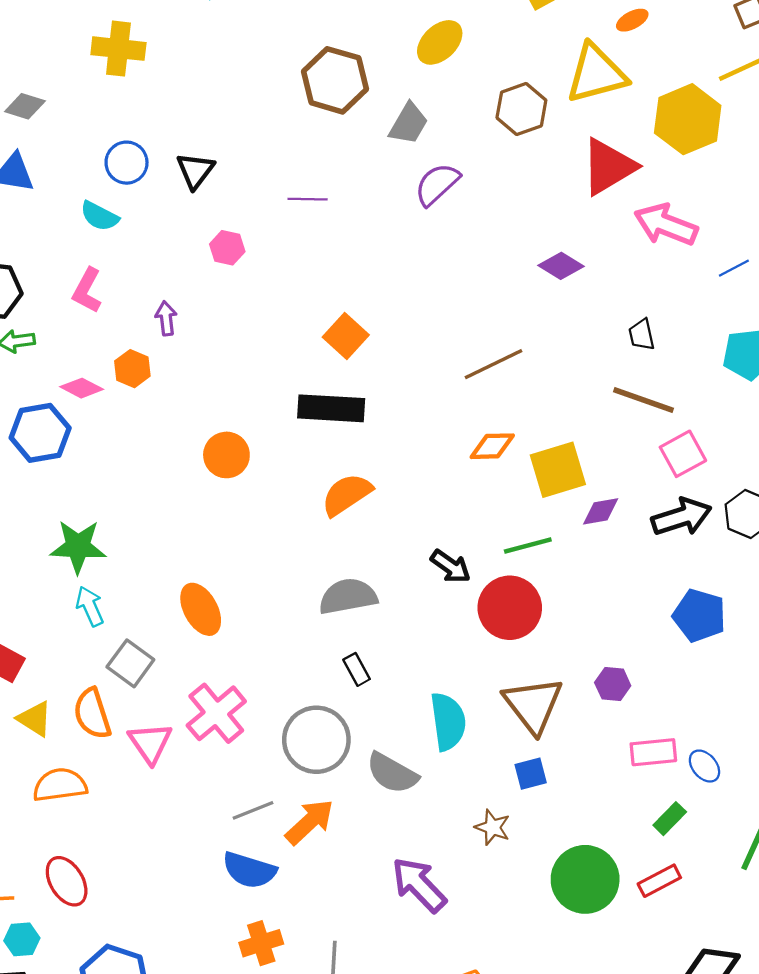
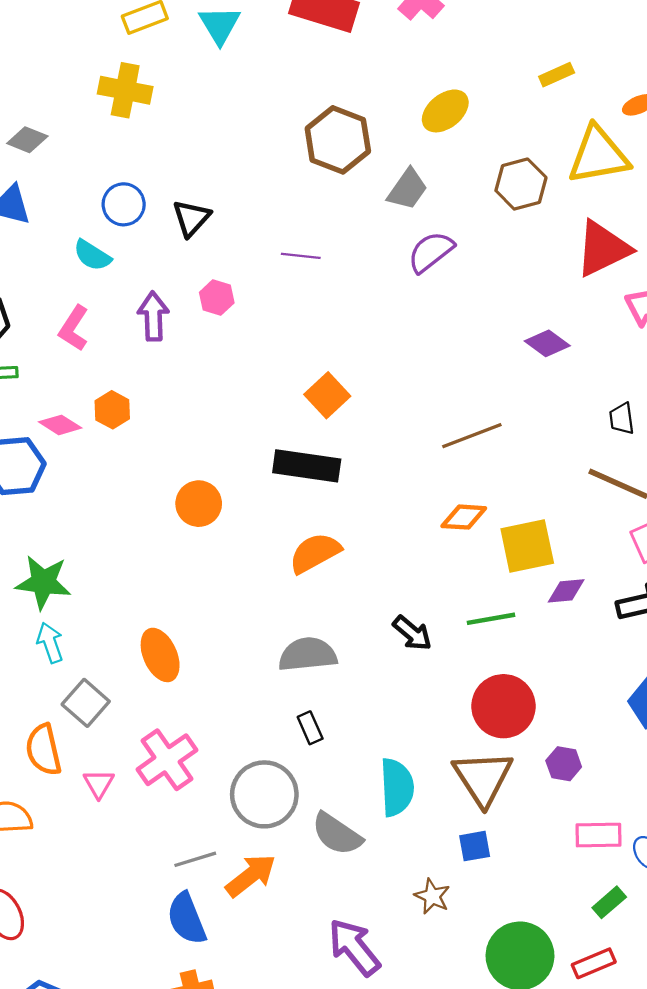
purple arrow: (166, 318) -> (153, 316), moved, size x1.4
red circle: (510, 608) -> (503, 706), moved
pink triangle: (150, 743) -> (99, 784), size x0.7
blue semicircle: (249, 870) -> (187, 919), turned 46

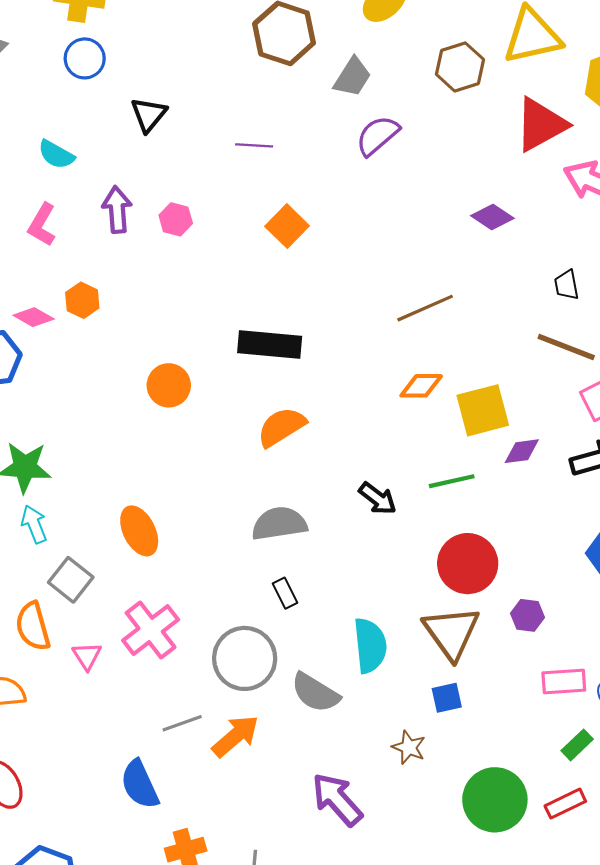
blue circle: (124, 204) -> (85, 58), moved
pink hexagon: (217, 298) -> (176, 219), moved
orange square: (327, 395) -> (287, 226), moved
blue semicircle: (187, 919) -> (140, 784), moved

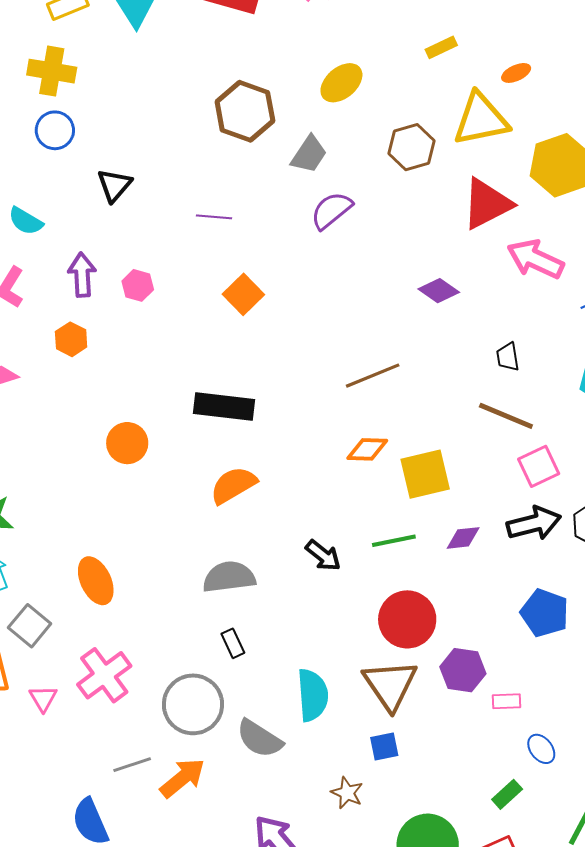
orange hexagon: (82, 300) -> (71, 339), moved
purple diamond: (522, 451) -> (463, 538), moved
purple hexagon: (527, 615) -> (463, 670), size x1.4
pink rectangle: (564, 681) -> (506, 701), moved, size x0.7

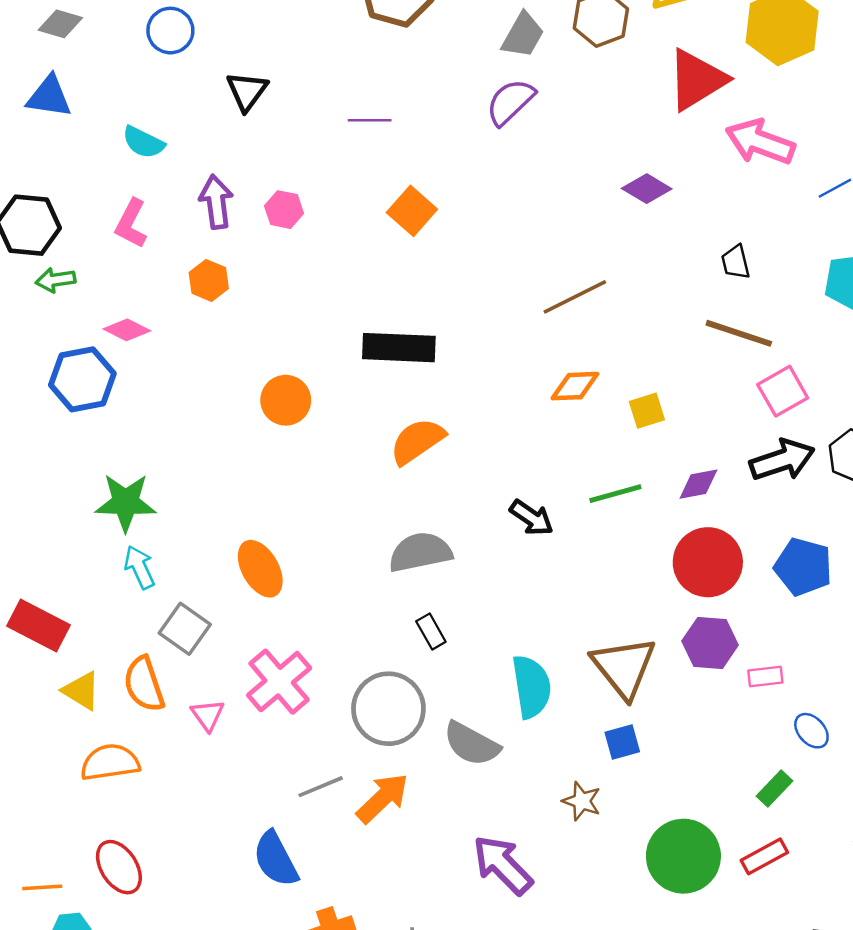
gray trapezoid: (309, 154) -> (523, 35), moved
yellow square: (425, 474) -> (647, 411), size x0.6
red circle: (407, 619) -> (708, 562), moved

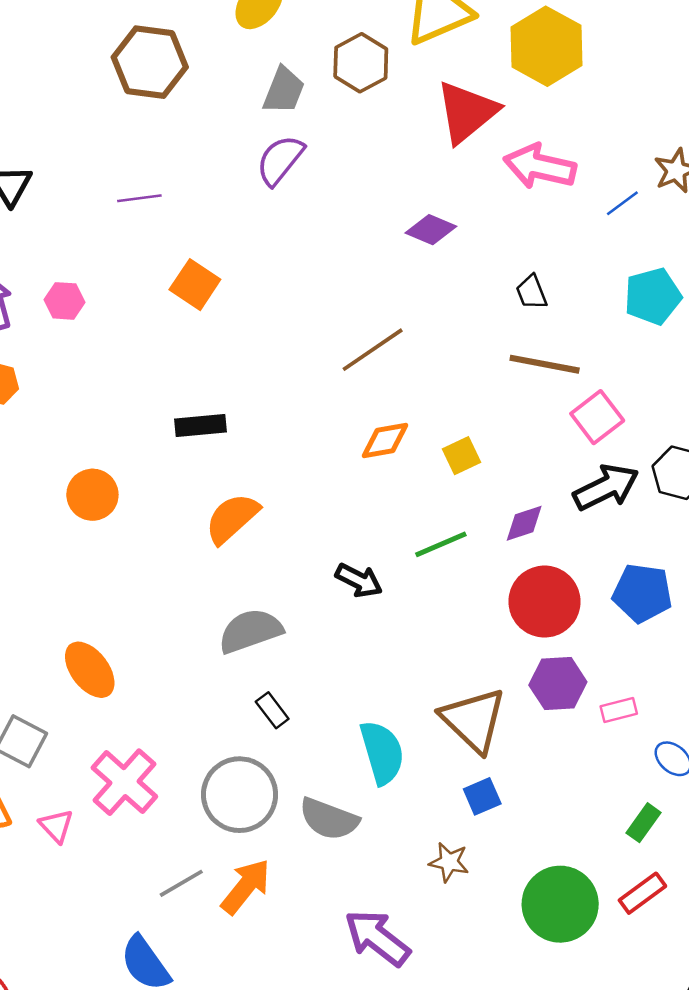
black rectangle: (399, 348) -> (200, 426), size x0.7

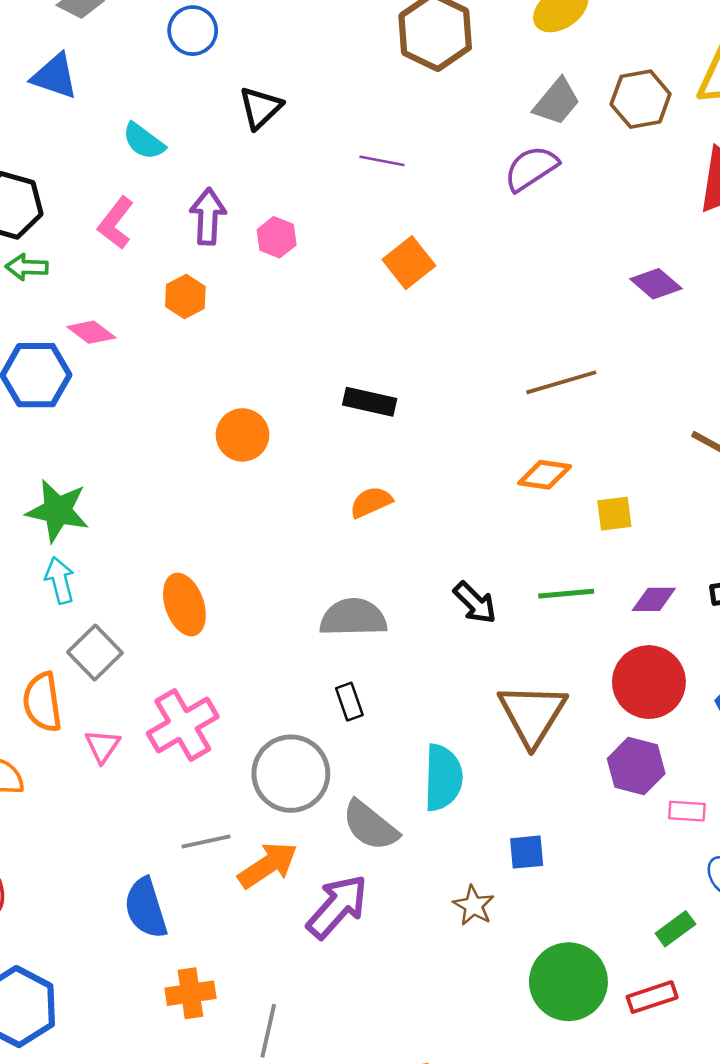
orange semicircle: (232, 518) -> (371, 502), size x0.7
brown triangle: (473, 720) -> (532, 714), moved
purple arrow: (377, 938) -> (337, 907), moved, turned 76

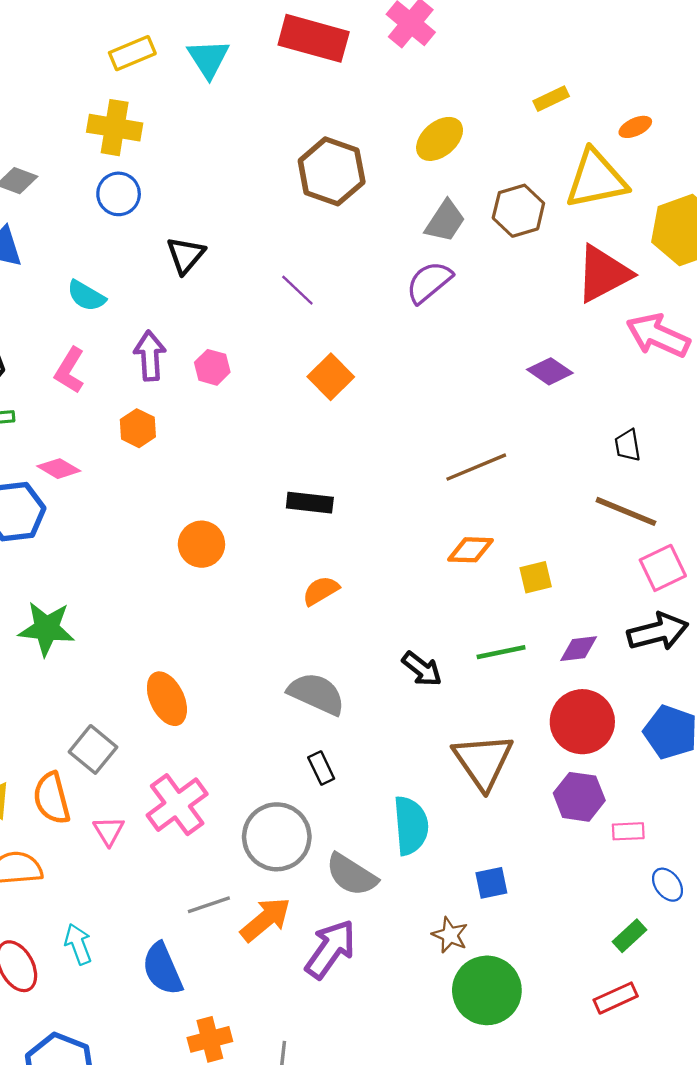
purple line: (382, 161) -> (297, 290), turned 39
cyan arrow: (60, 580) -> (78, 944), moved
gray semicircle: (353, 618) -> (316, 694), turned 32
green circle: (568, 982) -> (487, 990), moved

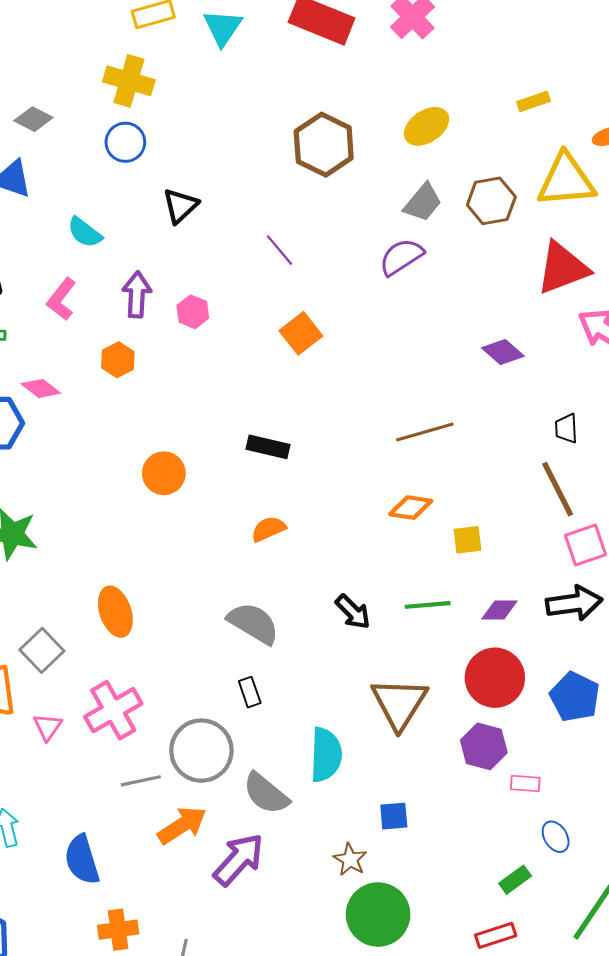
brown line: (626, 511) -> (558, 489), turned 34
gray line: (209, 905) -> (141, 781), moved

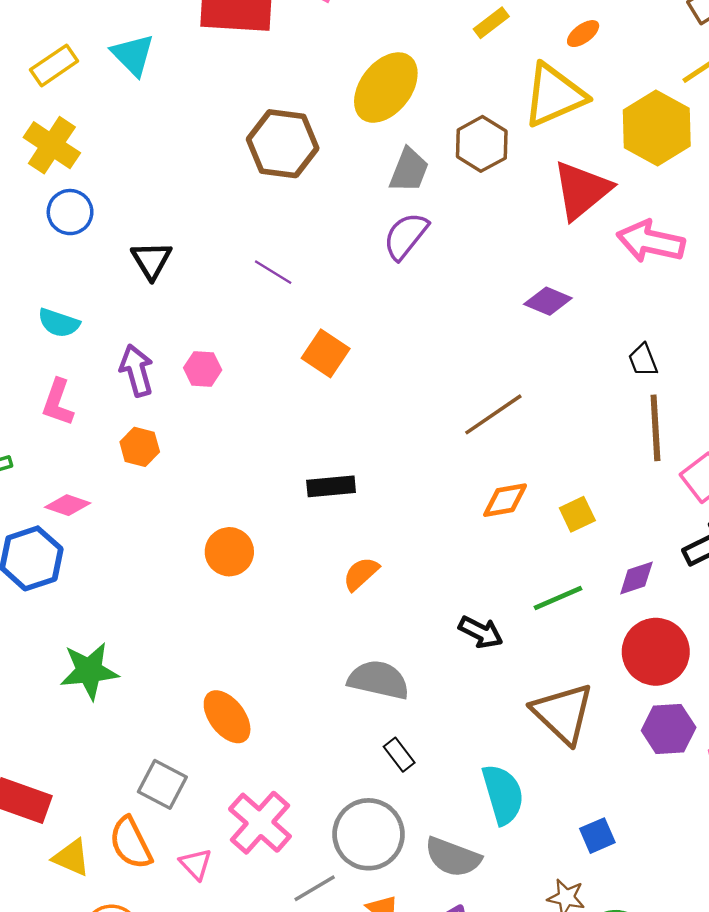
yellow cross: (129, 81) -> (52, 145), turned 36
yellow ellipse: (427, 126) -> (386, 88), size x1.4
brown line: (558, 489) -> (655, 428), turned 42

